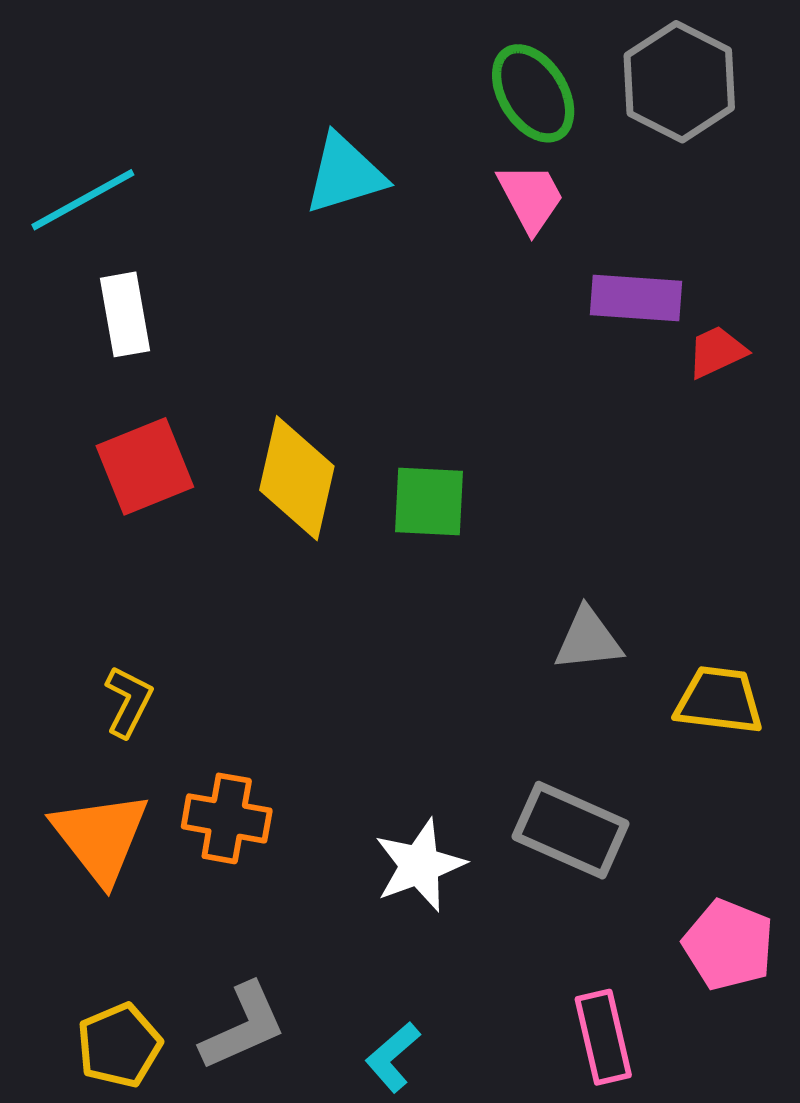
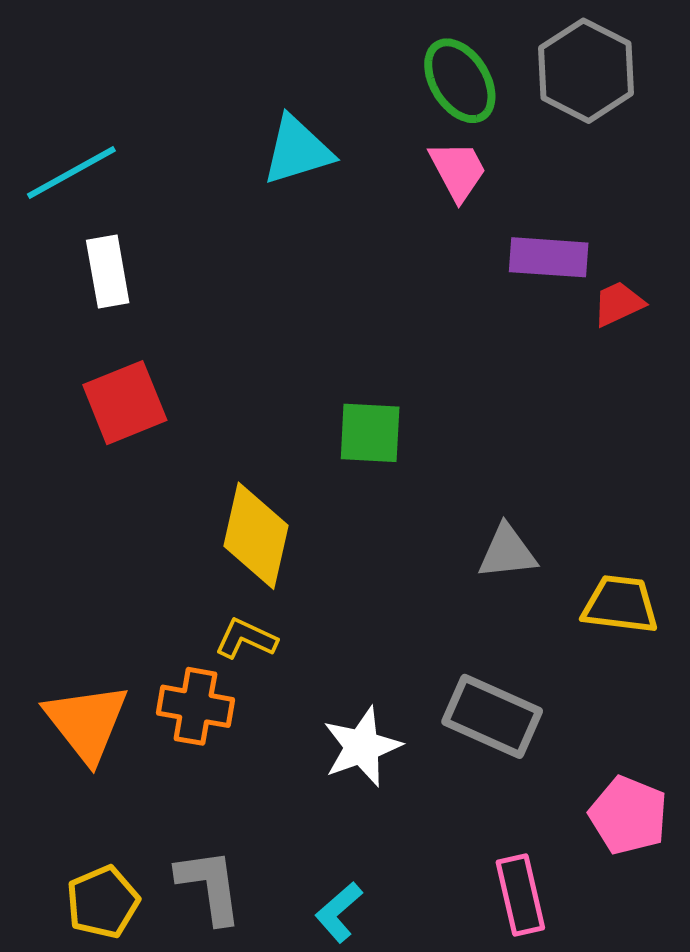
yellow diamond: (297, 478) -> (256, 536), moved
yellow L-shape: (128, 701) -> (246, 639), moved, turned -92
gray L-shape: (243, 1027) -> (210, 886), turned -74

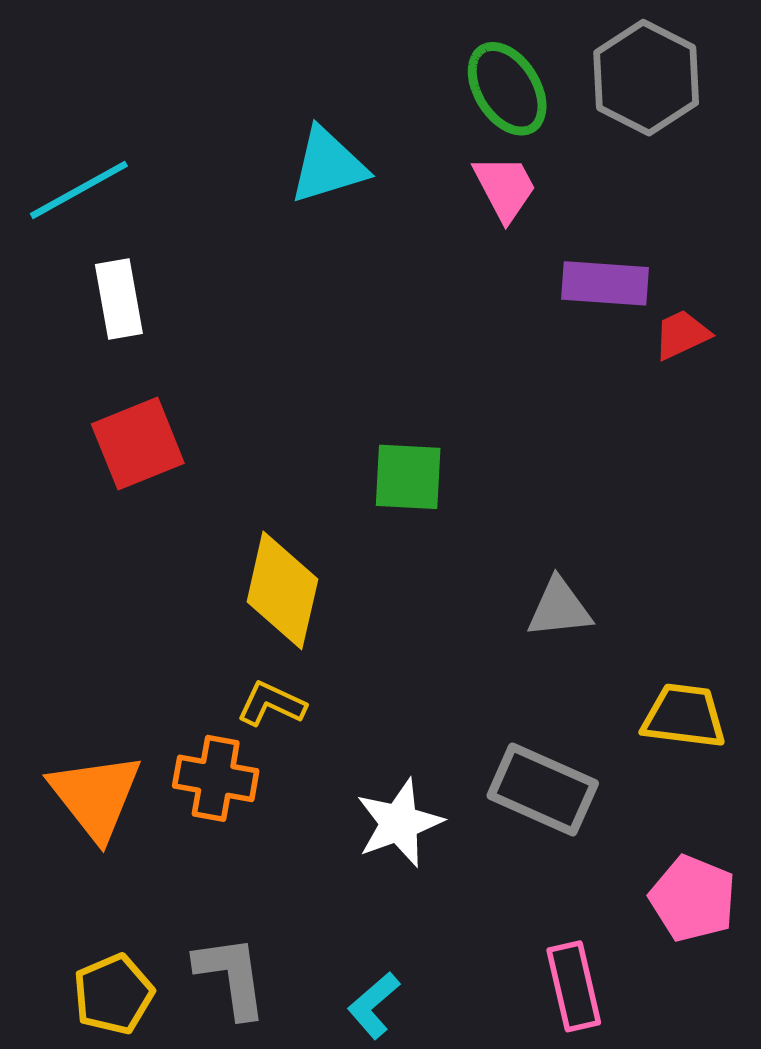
yellow trapezoid: (620, 604) -> (684, 716), moved

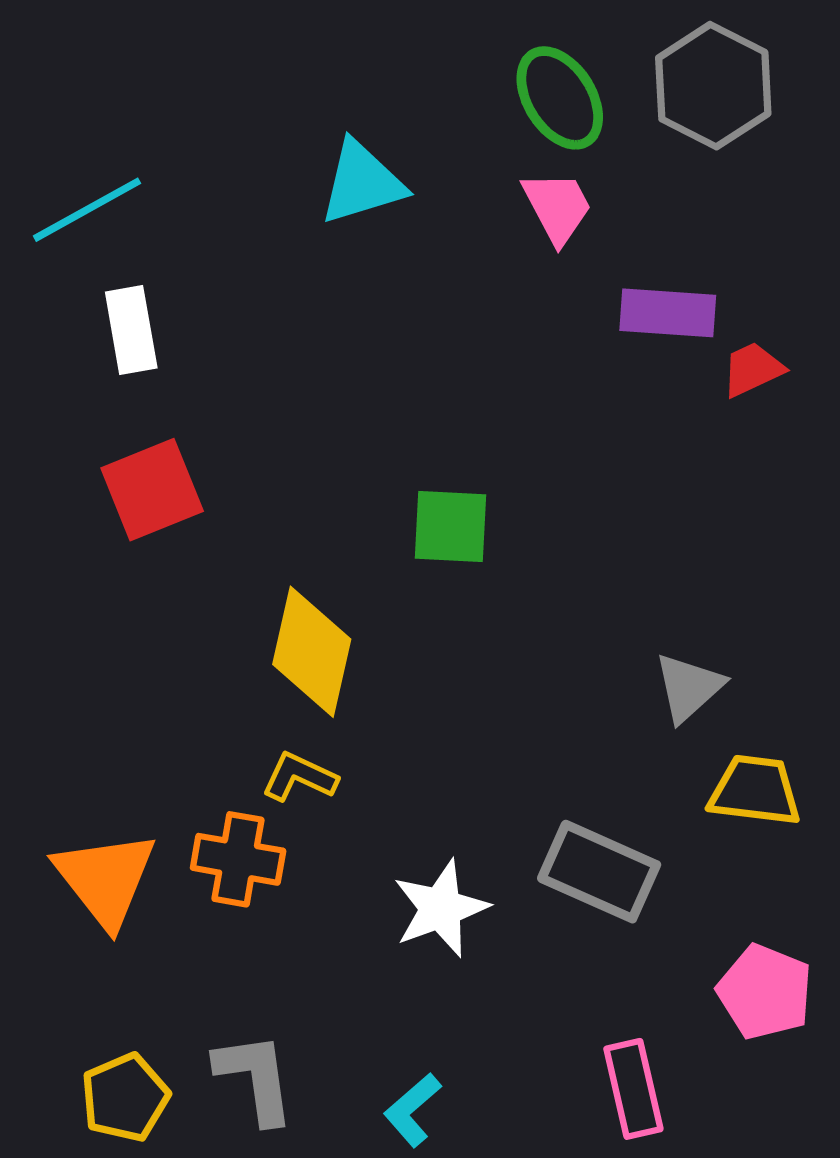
gray triangle: (559, 608) -> (689, 687), moved, turned -36

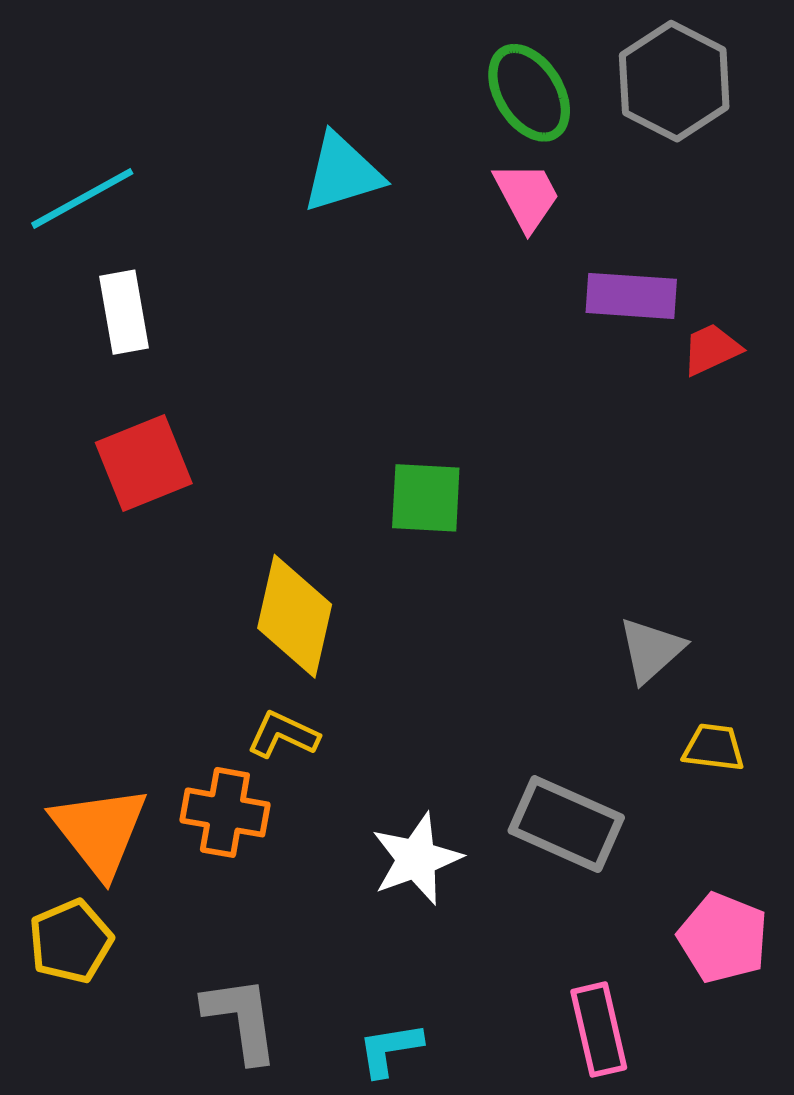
yellow trapezoid: (755, 791) -> (714, 747), size x0.7
yellow pentagon: (125, 1098) -> (71, 941), moved
cyan L-shape: (412, 1110) -> (390, 1049), turned 32

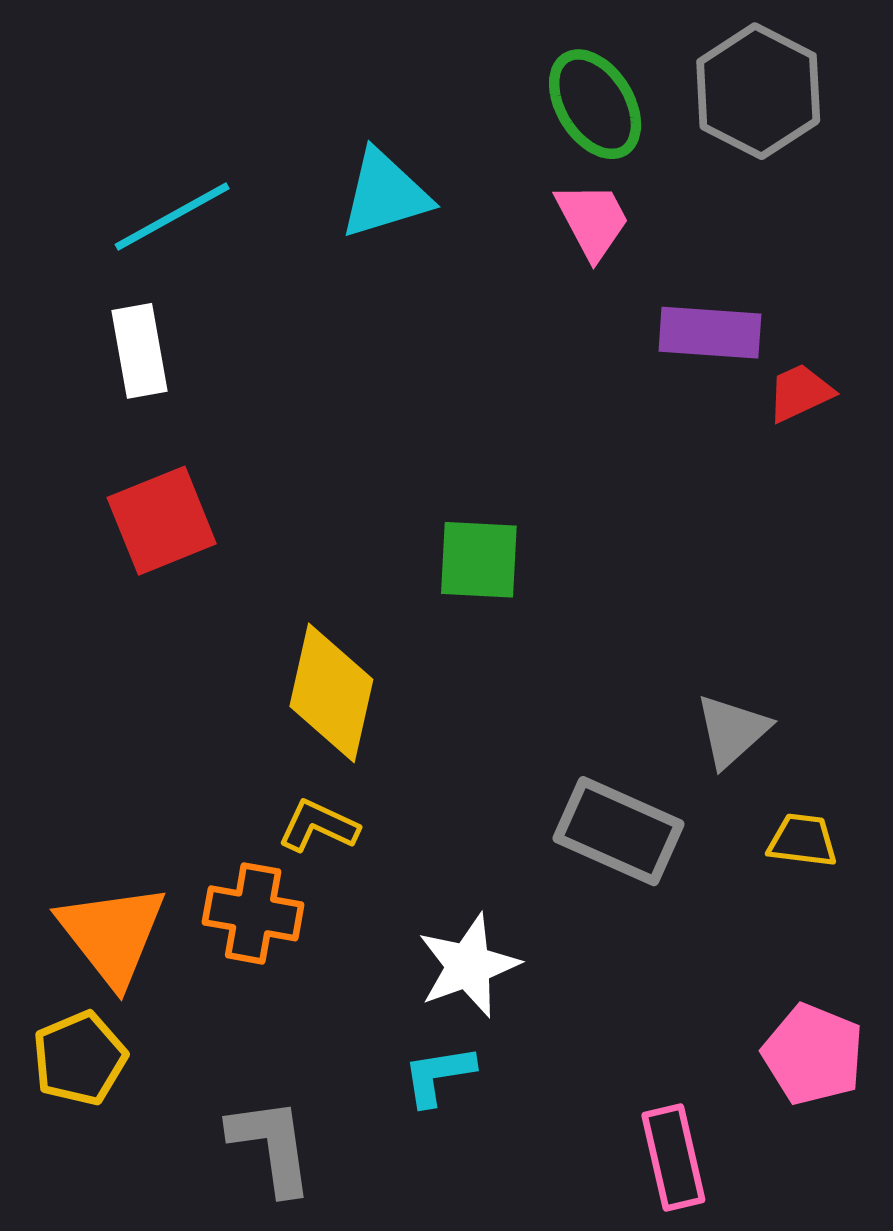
cyan line: (82, 198) -> (172, 216), moved
gray rectangle: (566, 824) -> (619, 831), moved
cyan L-shape: (390, 1049) -> (438, 1075), moved

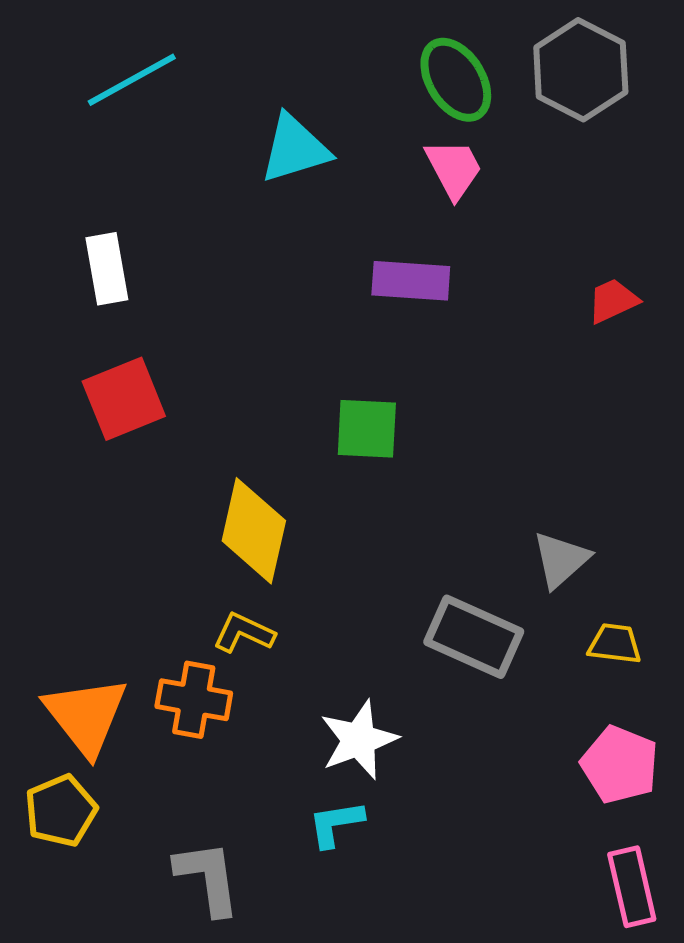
cyan line: (172, 216) -> (132, 80), moved
purple rectangle: (710, 333) -> (411, 281), moved
pink pentagon: (813, 1054) -> (620, 765), moved
pink rectangle: (673, 1157) -> (632, 887), moved

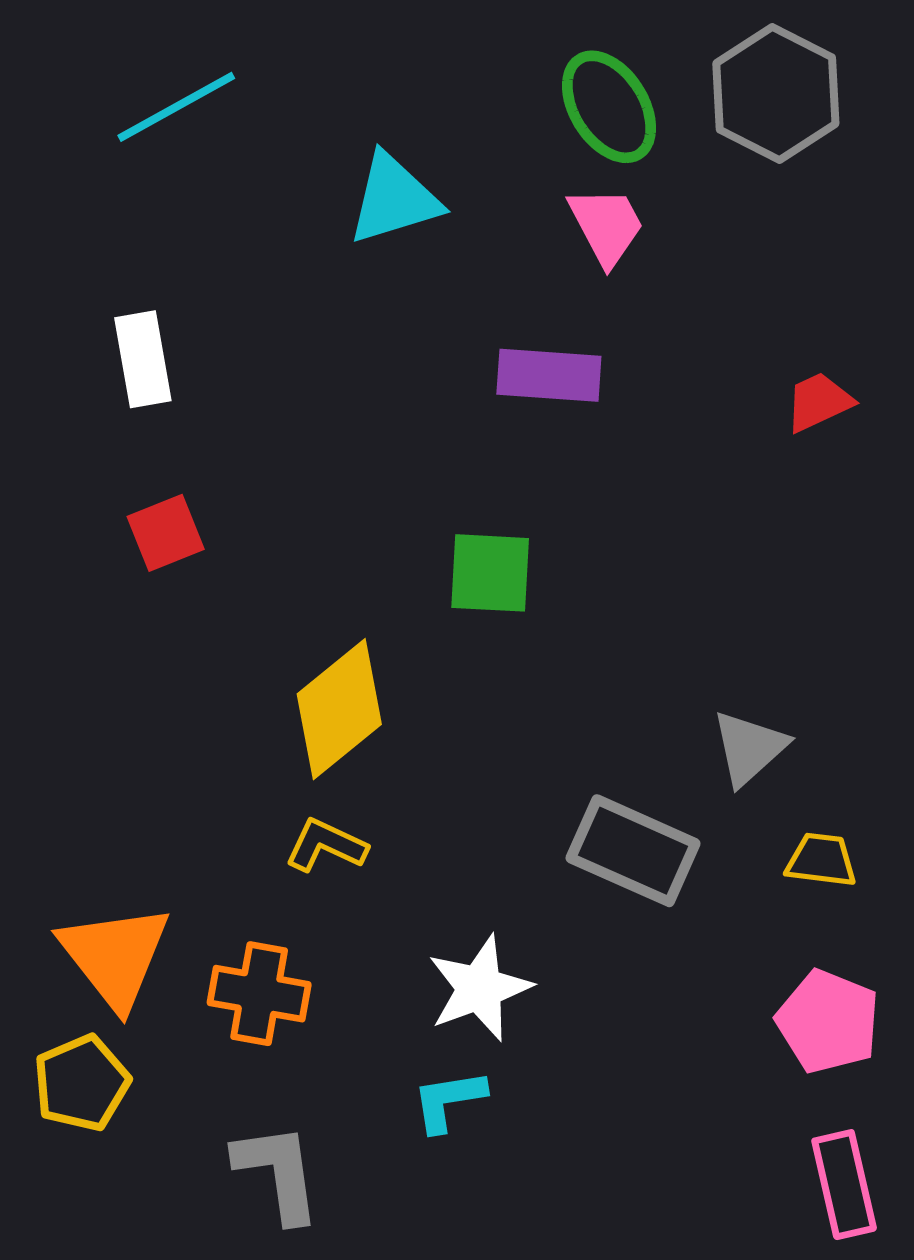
red square: (124, 399) -> (166, 533), size x0.7
yellow diamond: (254, 531) -> (339, 709), turned 38
orange cross: (194, 700) -> (259, 994), moved

